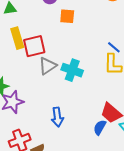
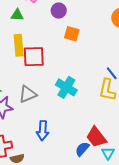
gray triangle: (48, 66) -> (28, 94), moved

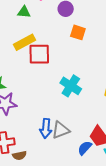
yellow rectangle: (19, 45) -> (24, 42), turned 65
gray triangle: (28, 94) -> (61, 130), moved

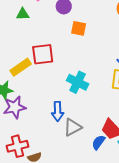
yellow rectangle: (24, 42) -> (21, 67), moved
blue arrow: (46, 128) -> (58, 111), moved

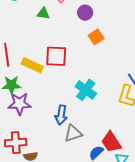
orange square: (79, 28) -> (96, 37), turned 35
yellow rectangle: (21, 67) -> (32, 65), turned 50

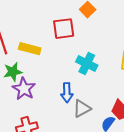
red square: (56, 56) -> (64, 29), moved
purple star: (19, 104) -> (24, 89), turned -30

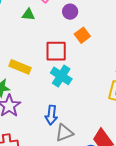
cyan cross: (87, 64) -> (61, 76), moved

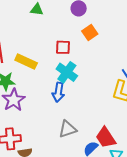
red square: (56, 51) -> (63, 47), size x0.7
blue arrow: (51, 115) -> (58, 92), moved

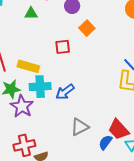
cyan cross: (67, 72) -> (40, 87), moved, turned -30
blue arrow: (58, 92) -> (65, 92), turned 54

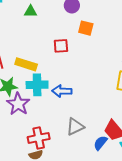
orange square: (87, 28) -> (86, 28), turned -35
blue arrow: (65, 92) -> (62, 91), turned 36
red cross: (24, 145) -> (39, 138), moved

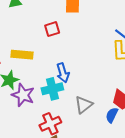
cyan cross: (37, 85) -> (52, 89), moved
blue arrow: (62, 91) -> (63, 73), turned -96

